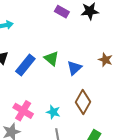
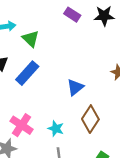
green triangle: (51, 58) -> (31, 39), moved
blue triangle: (74, 68) -> (75, 87), moved

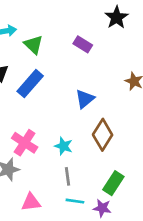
purple rectangle: (72, 15) -> (83, 44), moved
black star: (104, 16) -> (117, 17), turned -30

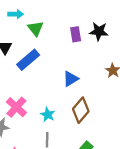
black star: (117, 17) -> (99, 31), moved, turned 30
purple rectangle: (83, 44) -> (76, 34), turned 40

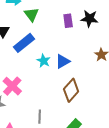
cyan star: (48, 115) -> (44, 61), moved

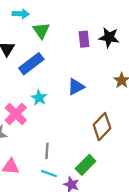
cyan star: (44, 61) -> (39, 98), moved
brown diamond: (71, 90) -> (102, 127), moved

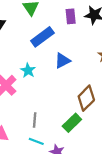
blue rectangle: (31, 64) -> (42, 37), moved
green rectangle: (86, 165) -> (72, 123), moved

